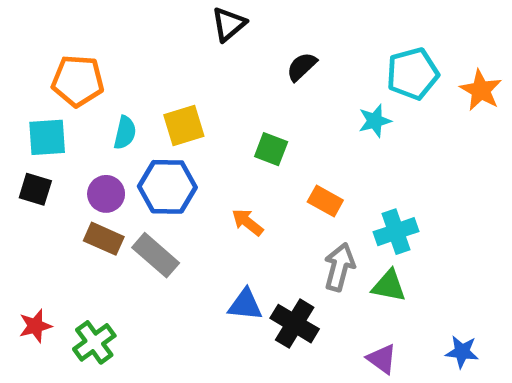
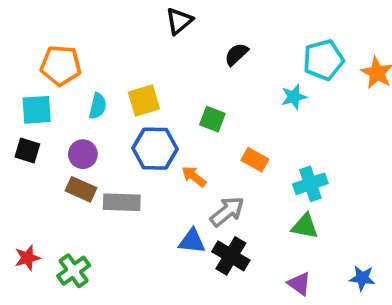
blue hexagon: (167, 187) -> (155, 149), moved
gray rectangle: (156, 255) -> (122, 202), turned -39
gray arrow: (339, 267) -> (227, 212), moved, turned 36

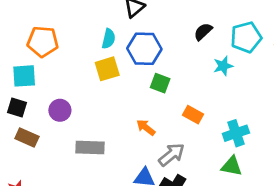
black semicircle: (236, 54) -> (203, 32), moved
cyan semicircle: (98, 106) -> (109, 39), moved
blue hexagon: (155, 149) -> (144, 49), moved
brown rectangle: (81, 189) -> (27, 137), moved

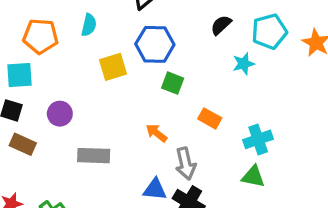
cyan semicircle: (109, 39) -> (89, 25), moved
gray arrow: (172, 155) -> (186, 164), turned 116

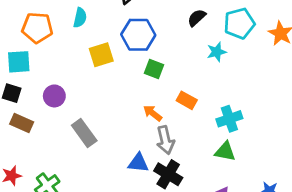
orange arrow: (157, 133) -> (153, 113), moved
gray rectangle: (94, 156) -> (84, 133), turned 52

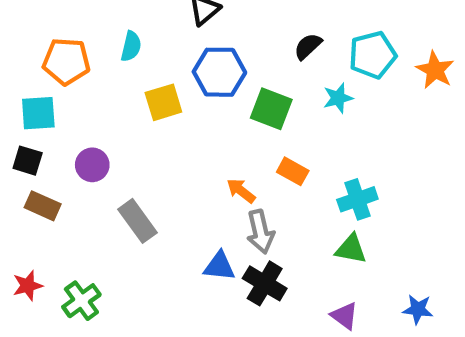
green square: (154, 69) -> (271, 109), moved, size x1.4

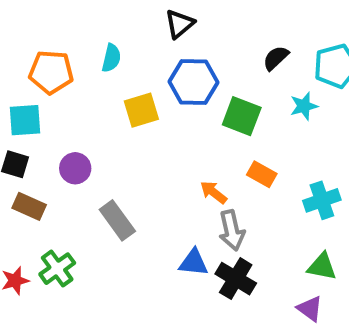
green triangle: (351, 249) -> (322, 267), moved
green cross: (81, 301) -> (57, 269), moved

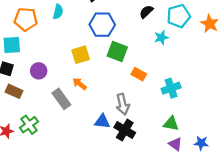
yellow square: (141, 110) -> (81, 55), moved
green square: (242, 116) -> (117, 52), moved
orange arrow: (214, 192) -> (80, 84), moved
purple triangle: (310, 309) -> (175, 144), moved

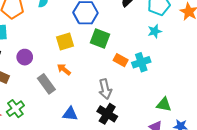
cyan star: (161, 38) -> (155, 31), moved
cyan cross: (171, 88) -> (141, 62), moved
blue triangle: (102, 121) -> (70, 114), moved
green triangle: (171, 124) -> (164, 105), moved

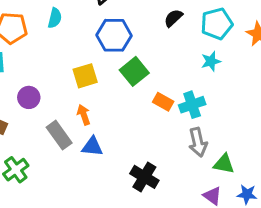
green square: (100, 38) -> (134, 71), turned 30
orange arrow: (64, 69) -> (84, 115), turned 32
gray arrow: (105, 89) -> (198, 142), moved
blue triangle: (70, 114) -> (92, 147), moved

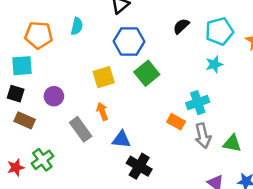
orange rectangle: (163, 102) -> (176, 122), moved
blue triangle: (92, 147) -> (121, 139), moved
green triangle: (224, 164) -> (232, 143), moved
black cross: (144, 177) -> (139, 166), moved

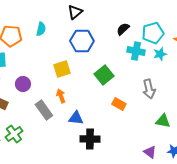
cyan star: (214, 64) -> (160, 54), moved
green square: (147, 73) -> (104, 75), moved
cyan cross: (198, 103) -> (136, 51), moved, turned 30
gray arrow: (203, 136) -> (149, 89), moved
black cross: (139, 166) -> (90, 139), turned -30

